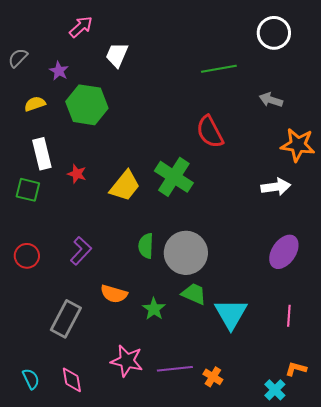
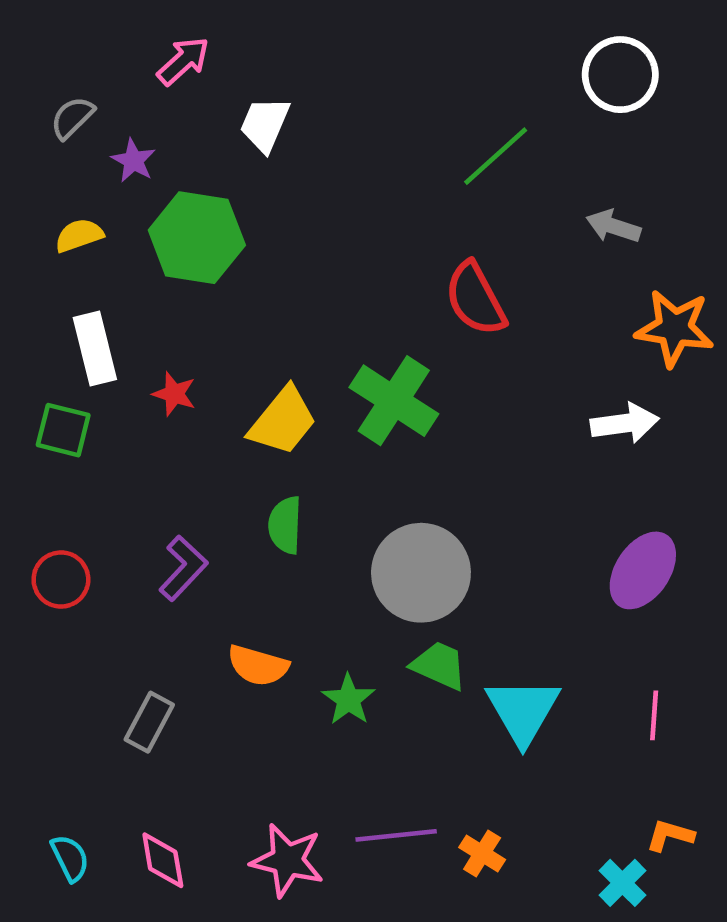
gray semicircle: (18, 58) -> (72, 118), moved
green line: (219, 69) -> (496, 156), turned -32
green semicircle: (146, 246) -> (285, 525), moved
gray rectangle: (66, 319) -> (149, 722), size x0.7
pink star: (127, 361) -> (287, 860), moved

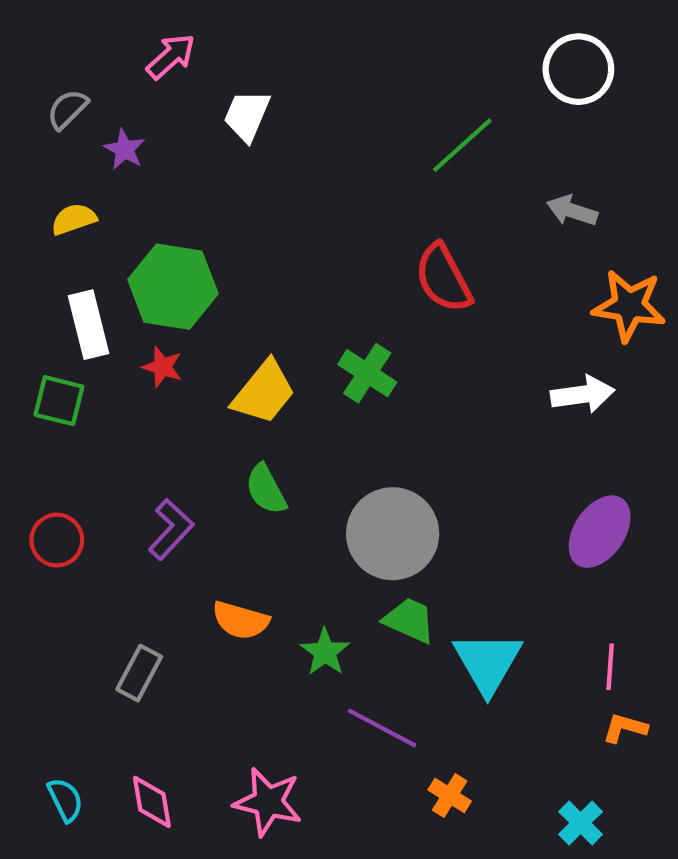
green hexagon: (197, 238) -> (173, 287), moved
green cross: (394, 401) -> (367, 373), size x0.7
green semicircle: (285, 525) -> (266, 489), turned -30
purple line: (396, 835) -> (382, 728), moved, turned 34
orange L-shape: (670, 835) -> (625, 728), moved

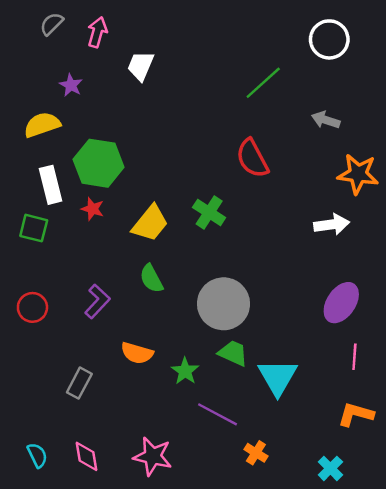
pink arrow: (171, 56) -> (97, 32), turned -32
gray semicircle: (67, 109) -> (52, 24), moved
yellow semicircle: (74, 219) -> (42, 125), size x1.4
pink line: (610, 667) -> (354, 357), moved
orange L-shape: (625, 728) -> (356, 414), size x1.4

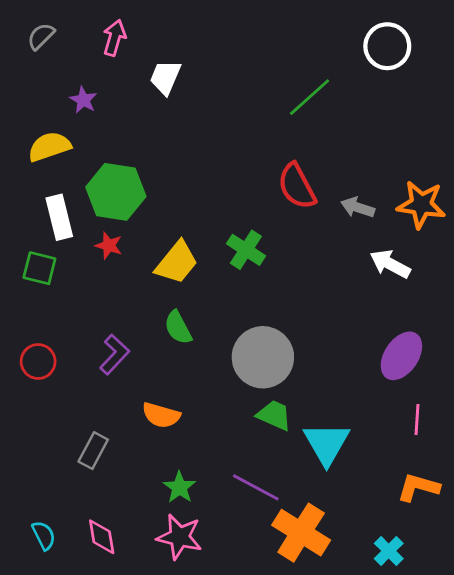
gray semicircle: (52, 24) -> (41, 36), moved
gray arrow: (326, 120) -> (358, 207), moved
white arrow: (332, 224) -> (390, 264), turned -144
green star: (185, 371) -> (179, 487), moved
orange cross: (256, 453) -> (301, 533), size x2.0

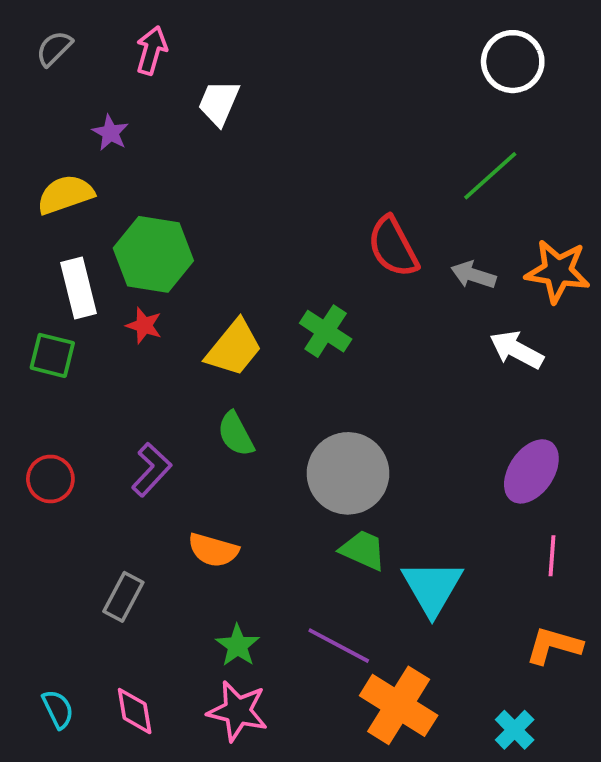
green line: (310, 97) -> (490, 176), moved

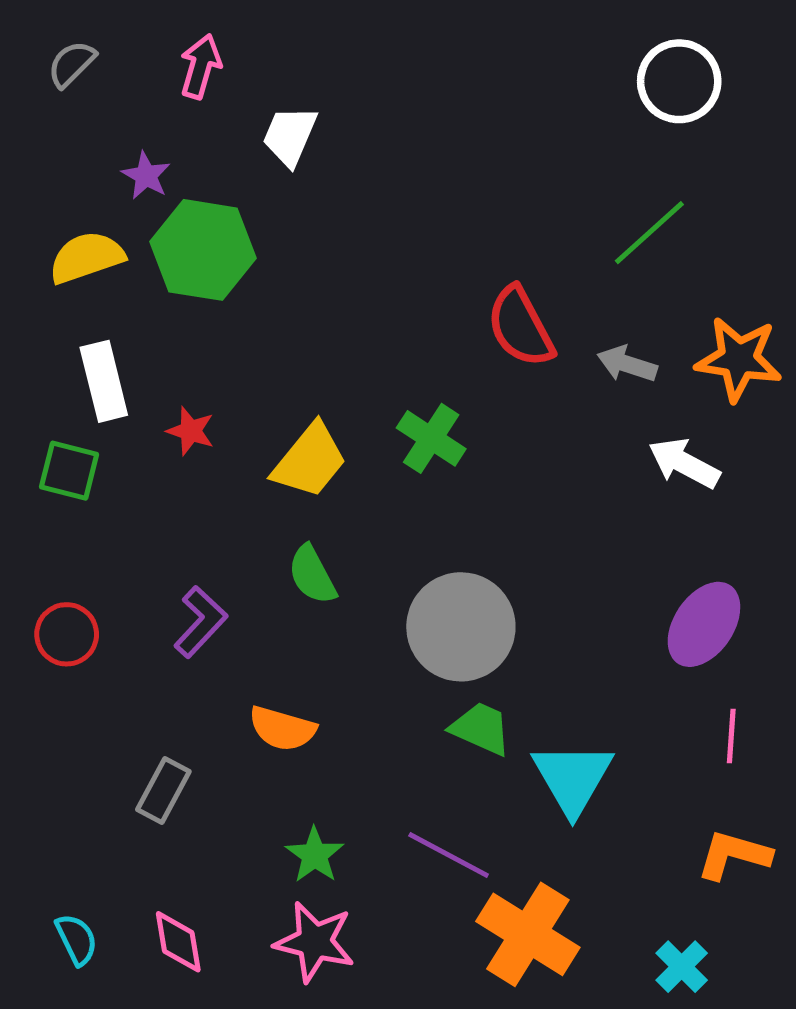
green hexagon: (153, 254) -> (203, 250), moved

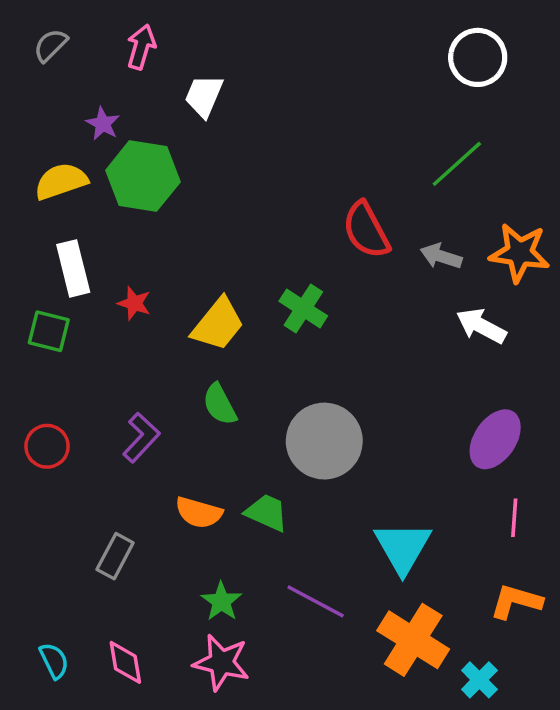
green trapezoid: (481, 729) -> (267, 513), moved
orange cross: (528, 934) -> (413, 640), moved

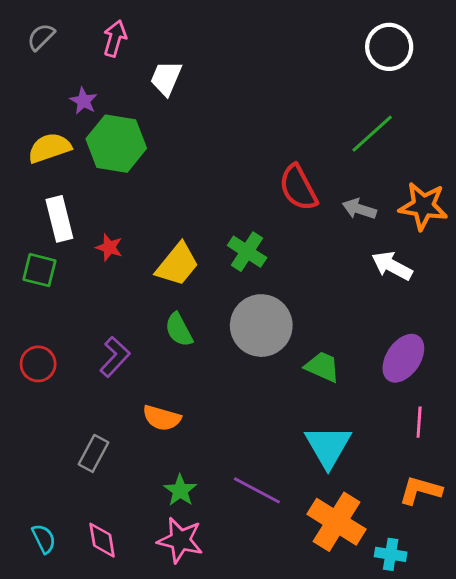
gray circle: (324, 441) -> (261, 326), moved
green trapezoid: (267, 513) -> (322, 367), moved
cyan cross: (479, 680) -> (391, 554), turned -36

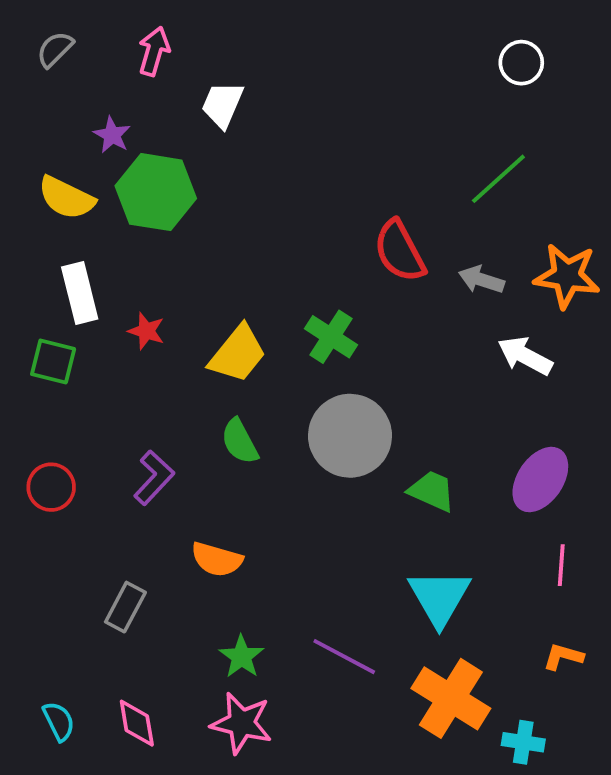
white circle: (389, 47) -> (521, 63), size x0.7
yellow semicircle: (49, 148) -> (66, 198), turned -135
orange L-shape: (420, 490) -> (563, 657), size x0.7

